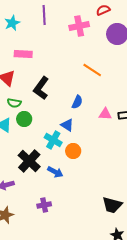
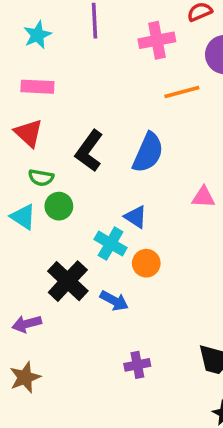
pink rectangle: (23, 54) -> (37, 87), moved
orange line: (92, 70) -> (182, 92), moved, turned -48
blue semicircle: (77, 102) -> (148, 153), moved, size x1.6
purple cross: (44, 205) -> (137, 365), moved

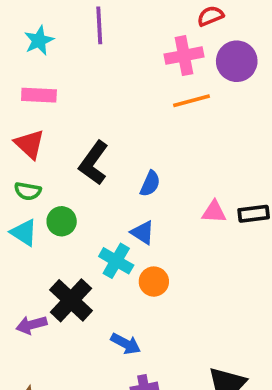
pink cross: (157, 40) -> (184, 56), moved
blue semicircle: (148, 153) -> (150, 184), moved, size x0.6
green semicircle: (41, 178) -> (28, 191), moved
blue arrow: (114, 301) -> (126, 344), moved
purple arrow: (27, 324) -> (31, 325), moved

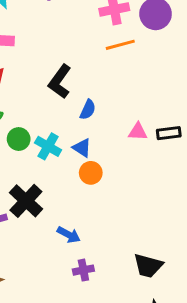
black L-shape: (94, 163) -> (60, 82), moved
cyan cross: (116, 261) -> (48, 146), moved
orange circle: (154, 282) -> (91, 173), moved

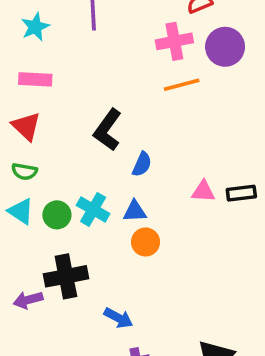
green circle: (19, 139) -> (57, 215), moved
blue triangle: (82, 148) -> (135, 211), turned -36
black cross: (26, 201) -> (66, 276), turned 36

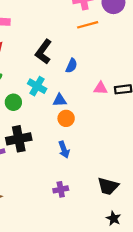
blue semicircle: (142, 164) -> (71, 66), moved
cyan cross: (93, 209) -> (37, 86), moved
blue arrow: (118, 318) -> (64, 150), moved, turned 42

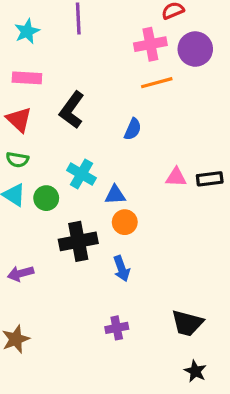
black L-shape: (44, 52) -> (72, 110), moved
blue semicircle: (71, 66) -> (133, 129), moved
black cross: (19, 139) -> (78, 241), moved

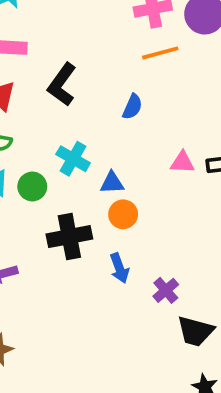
purple cross: (117, 328) -> (166, 290), moved, turned -30

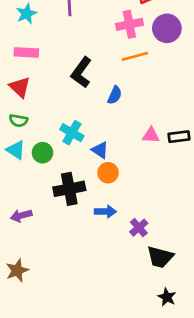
black L-shape: (62, 85) -> (81, 72), moved
blue triangle: (112, 183) -> (100, 150), turned 36
blue arrow: (119, 268) -> (105, 212), turned -70

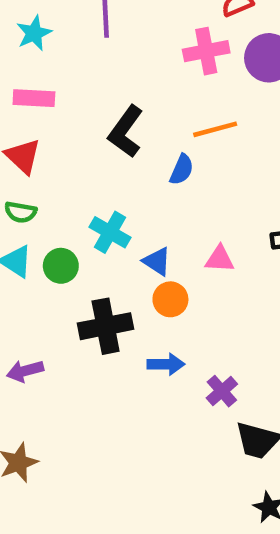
orange line: (135, 56) -> (215, 129), moved
pink triangle: (151, 135) -> (220, 259), moved

